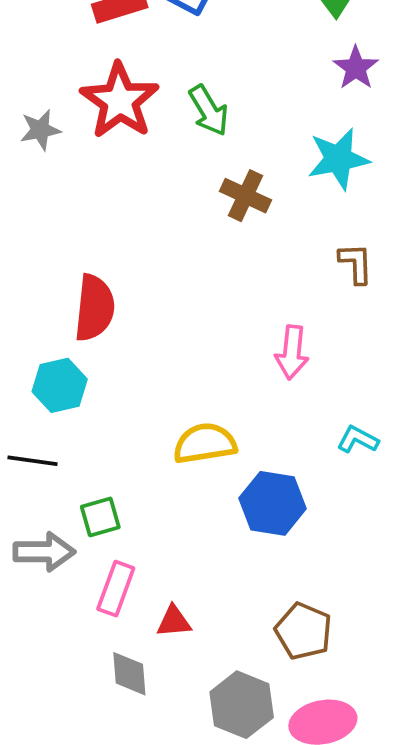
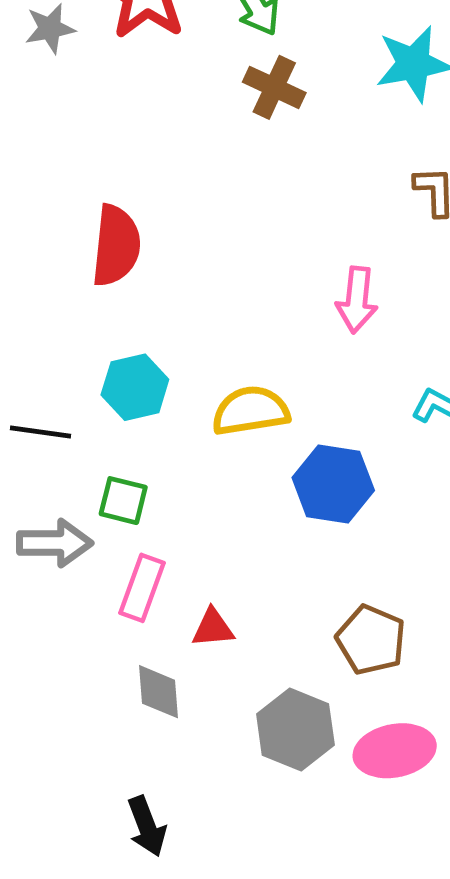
brown cross: (245, 196) -> (274, 87), moved
cyan hexagon: (60, 385) -> (135, 387), moved
green square: (100, 517) -> (123, 501), turned 30

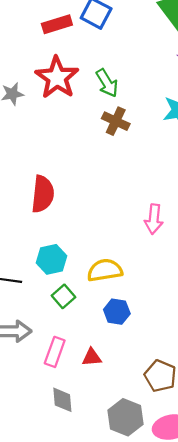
blue hexagon: (333, 484) -> (117, 312), moved, size x0.7
green square: (123, 501) -> (63, 296), moved, turned 35
red triangle: (213, 628) -> (92, 357), moved

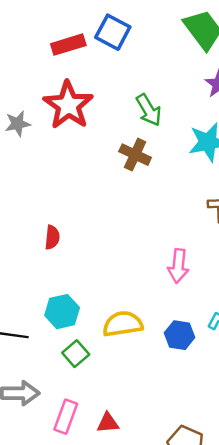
green arrow: (107, 83) -> (149, 110), moved
red semicircle: (43, 194) -> (52, 237), size x0.6
blue hexagon: (117, 312) -> (180, 335), moved

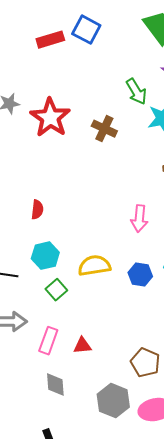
red star: (68, 105) -> (50, 118), moved
green arrow: (149, 110) -> (136, 92), moved
red semicircle: (52, 237) -> (37, 210), moved

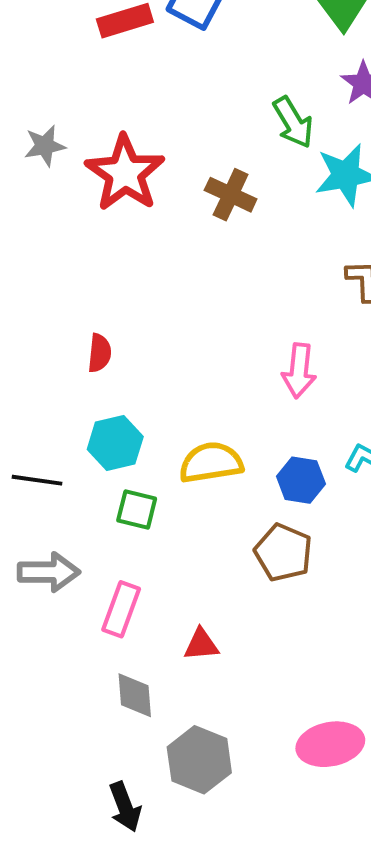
green square: (56, 290) -> (137, 510), turned -35
red triangle: (82, 346) -> (201, 644), moved
brown pentagon: (145, 363) -> (283, 553), moved
gray hexagon: (113, 401) -> (199, 760), moved

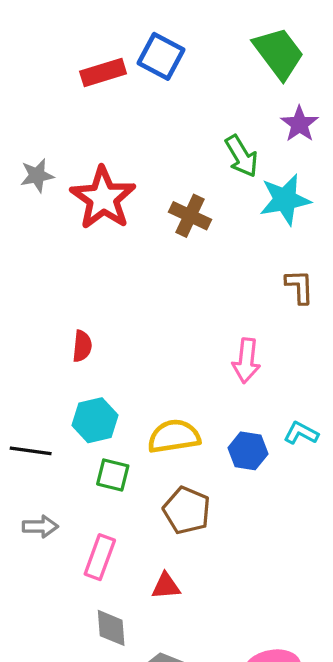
brown pentagon: (283, 553) -> (187, 510), moved
gray arrow: (49, 572) -> (40, 526), size x0.7

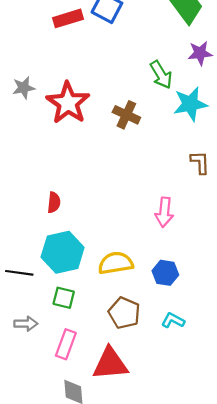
purple star: (299, 124) -> (200, 53), turned 30
cyan hexagon: (95, 420) -> (63, 252), size x1.4
cyan L-shape: (301, 433) -> (173, 320), moved
green square: (113, 475) -> (64, 298), moved
red triangle: (166, 586) -> (110, 364), size x1.8

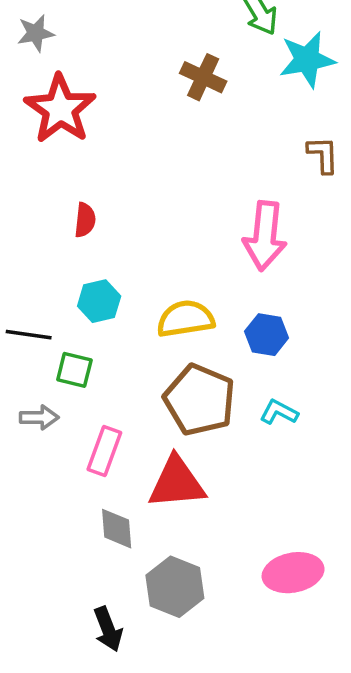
red star: (68, 103) -> (60, 109), moved
pink arrow: (164, 212) -> (265, 236), size x1.4
cyan hexagon: (63, 252) -> (99, 301), size x0.6
green square: (64, 298) -> (74, 370), moved
brown pentagon: (124, 313) -> (200, 400), size x1.4

